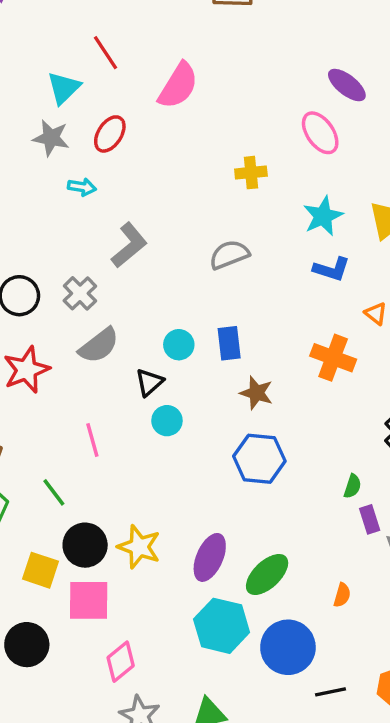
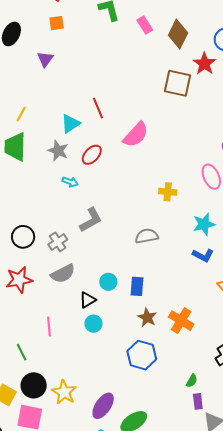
orange cross: (333, 358) -> (181, 321), moved

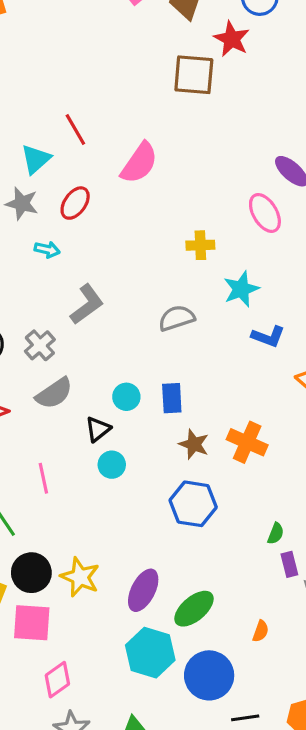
cyan star: (204, 224) -> (241, 289), moved

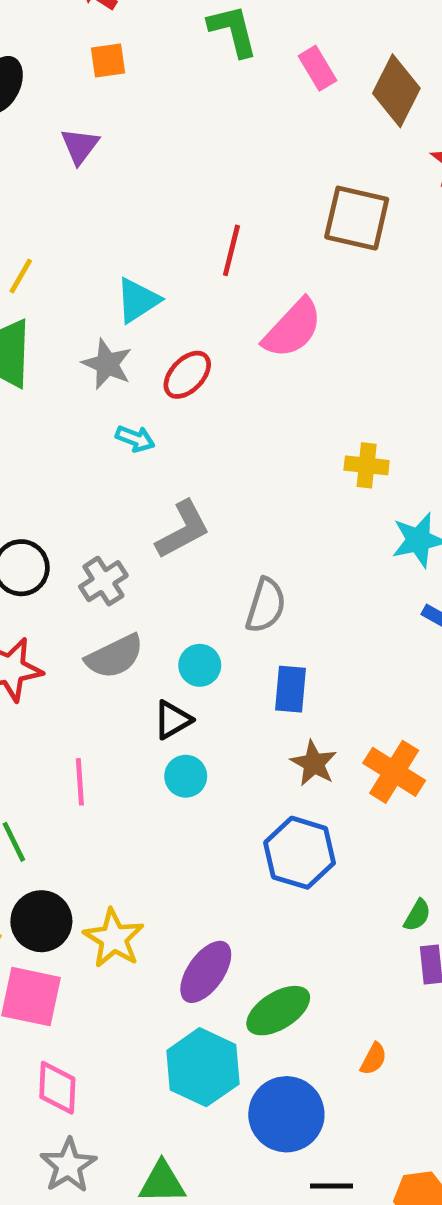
brown square: (194, 75) -> (357, 218), moved
red line: (75, 129) -> (231, 250), moved, turned 36
gray semicircle: (177, 318) -> (266, 605), moved, turned 117
cyan circle: (126, 397) -> (200, 665), moved
pink diamond: (57, 680) -> (57, 1088), turned -60

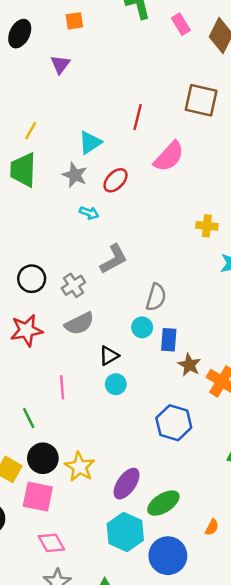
cyan circle: (200, 665) -> (142, 327), moved
brown star: (314, 763) -> (189, 365), moved
pink diamond: (57, 1088) -> (51, 543), turned -32

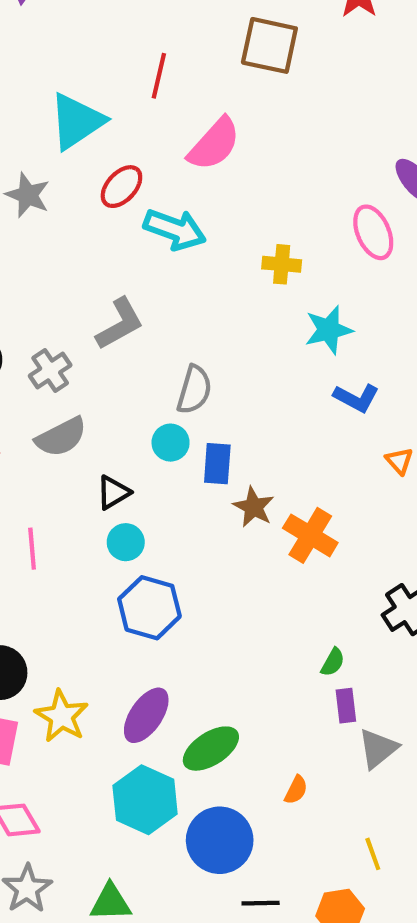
cyan triangle: (90, 143) -> (77, 121), size x1.4
gray star: (75, 175) -> (28, 195), moved
cyan arrow: (89, 213) -> (175, 229), moved, size x1.8
blue hexagon: (174, 423) -> (149, 608), moved
yellow star: (80, 467) -> (62, 716), moved

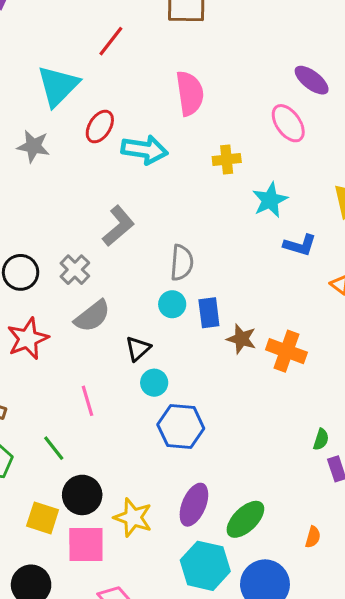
red line: (159, 76) -> (111, 41), turned 36
pink semicircle: (214, 144) -> (190, 93), moved, turned -39

